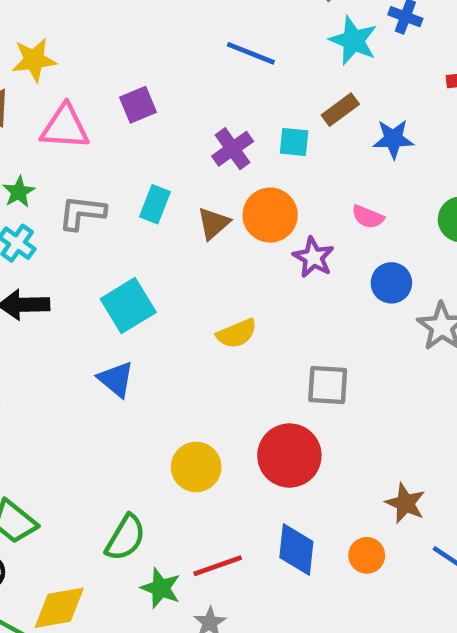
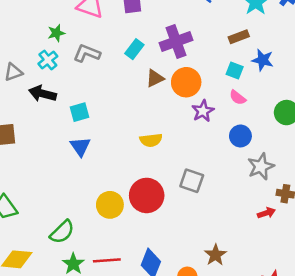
cyan square: (294, 142) -> (235, 70), moved
purple cross: (233, 149) -> (176, 42), size x1.4
cyan rectangle: (155, 204) -> (134, 49), moved
cyan square: (128, 306) -> (80, 112), moved, size x0.7
red circle: (289, 456) -> (147, 195), moved

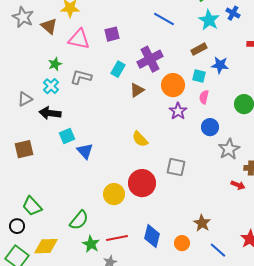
orange circle: (186, 82) -> (173, 85), moved
pink semicircle: (238, 98) -> (204, 97), turned 72
cyan square: (80, 112) -> (67, 136), moved
yellow semicircle: (151, 140) -> (140, 139), turned 60
red arrow: (266, 213) -> (238, 185), turned 48

